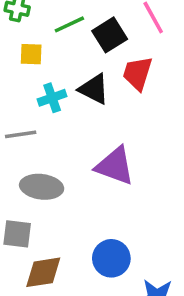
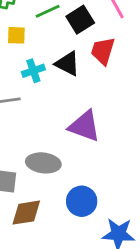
gray ellipse: (42, 187) -> (43, 163), moved

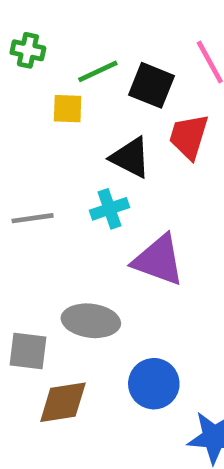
black square: (80, 20) -> (151, 85), turned -36
yellow square: (16, 35) -> (68, 109), moved
cyan cross: (33, 71) -> (110, 209), moved

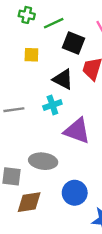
green cross: (28, 50) -> (27, 15), moved
green line: (98, 71) -> (54, 23), moved

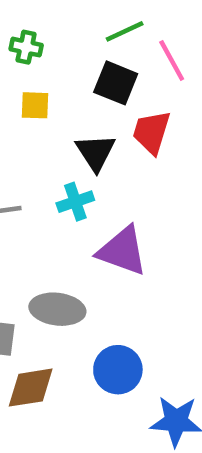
green cross: (27, 15) -> (26, 47), moved
green line: (54, 23) -> (125, 31), moved
black triangle: (63, 79) -> (95, 152), turned 30

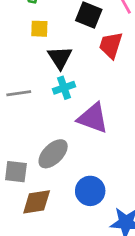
black triangle: (95, 152) -> (60, 58), moved
gray ellipse: (57, 309) -> (53, 154), turned -52

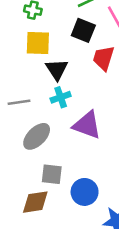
yellow square: (39, 29) -> (38, 43), size x1.5
gray ellipse: (53, 154) -> (37, 136), moved
gray square: (16, 172) -> (52, 174), moved

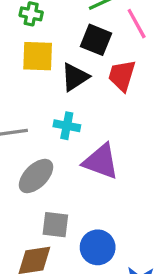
black triangle: (57, 69) -> (75, 77), moved, turned 30
cyan cross: (61, 97) -> (67, 126), turned 30

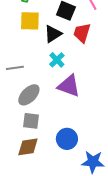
cyan cross: (67, 126) -> (57, 60), moved, turned 35
gray square: (55, 225) -> (31, 121), moved

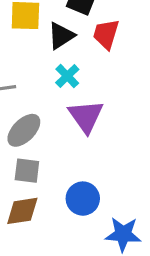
purple triangle: (69, 86) -> (86, 116), turned 35

